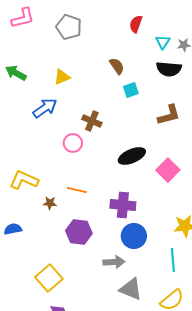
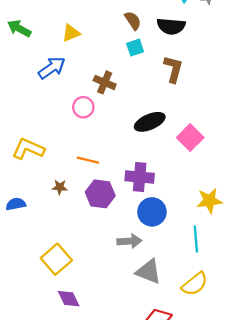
black semicircle: (169, 69) -> (171, 26), moved
cyan square: (131, 90) -> (135, 48), moved
brown L-shape: (169, 115) -> (173, 69), moved, turned -60
brown star: (50, 203) -> (60, 187), moved
purple hexagon: (79, 232) -> (100, 194), moved

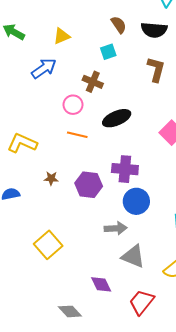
cyan square: (135, 48) -> (108, 52), moved
black ellipse: (150, 122) -> (117, 118), moved
orange line: (88, 160) -> (77, 135), moved
purple diamond: (69, 299) -> (101, 284), moved

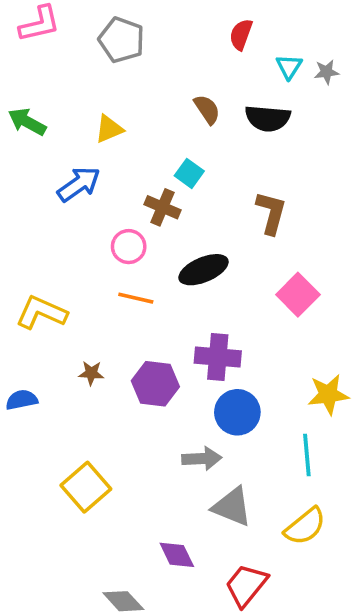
cyan square: (108, 52) -> (189, 173), moved, turned -35
brown L-shape: (156, 69) -> (271, 213), moved

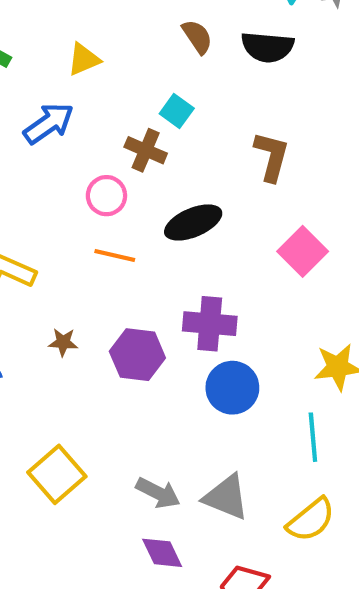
gray arrow: (202, 459) -> (158, 493), moved, turned 30

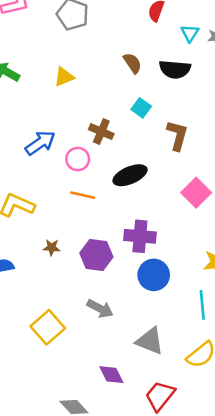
cyan square: (177, 111) -> (141, 108), moved
blue arrow: (49, 123) -> (40, 143), moved
gray arrow: (158, 493) -> (100, 309), moved

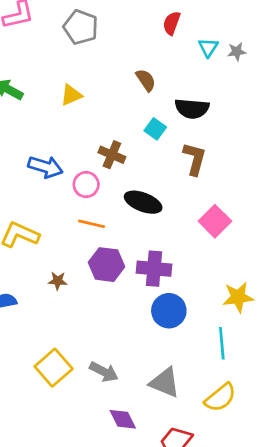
black semicircle: (175, 69) -> (192, 109), moved
blue arrow: (40, 143) -> (45, 167), turned 52
black ellipse: (130, 175) -> (143, 202), turned 44
purple hexagon: (96, 255) -> (106, 265), moved
gray arrow: (100, 309) -> (104, 372), moved

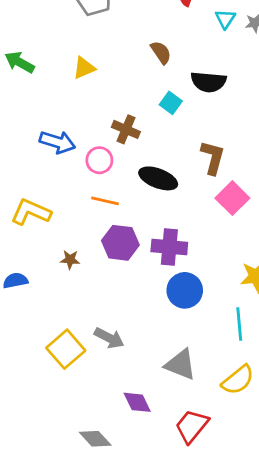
brown L-shape: (195, 159) -> (213, 157), moved
gray arrow: (104, 372) -> (109, 338), moved

